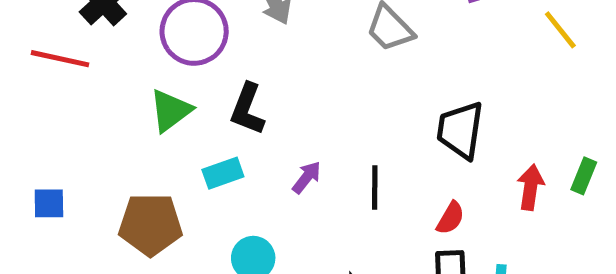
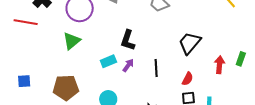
black L-shape: (247, 109) -> (128, 40), moved
black trapezoid: (460, 130) -> (190, 43), turned 35
cyan rectangle: (223, 173) -> (108, 61), moved

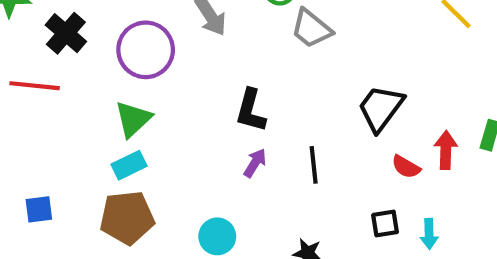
cyan rectangle: (108, 61) -> (129, 165), moved
red semicircle: (188, 79) -> (406, 167), moved, turned 96

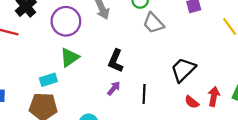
green triangle: (133, 119) -> (69, 57), moved

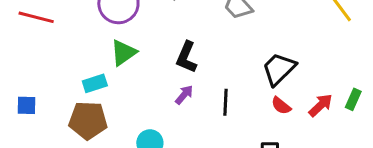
red arrow: (214, 96) -> (321, 105), turned 36
red semicircle: (192, 102) -> (281, 106), moved

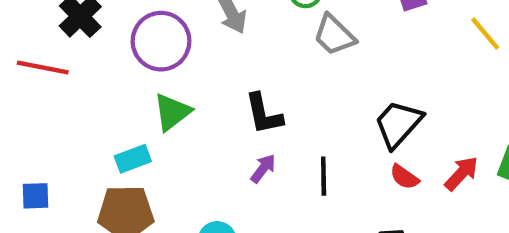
black L-shape: (187, 57) -> (264, 114), turned -32

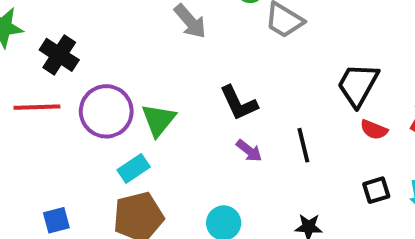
purple circle: (161, 41) -> (106, 111), moved
purple arrow: (263, 168) -> (249, 151), turned 104

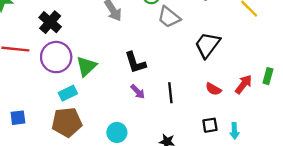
black cross: (59, 55) -> (50, 22), moved
black trapezoid: (358, 85) -> (207, 45), moved

